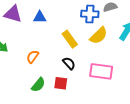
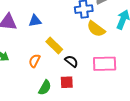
yellow semicircle: (99, 36) -> (96, 29), turned 90
yellow rectangle: (70, 39) -> (54, 45), moved

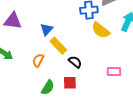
blue triangle: (35, 21) -> (47, 29), moved, turned -40
pink rectangle: (105, 64) -> (114, 71), moved, size x0.6

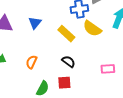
blue triangle: (47, 29) -> (35, 23), moved
yellow rectangle: (58, 46) -> (66, 34), moved

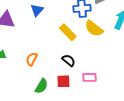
blue triangle: (35, 23) -> (37, 10), moved
pink rectangle: (108, 69) -> (90, 77), moved

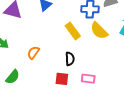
black semicircle: (69, 60) -> (70, 59), turned 40
green semicircle: (41, 86) -> (13, 77), moved

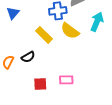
black semicircle: (70, 59) -> (28, 57), moved, turned 72

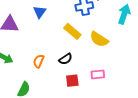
yellow semicircle: (70, 31) -> (99, 39), moved
black semicircle: (28, 57) -> (66, 59), moved

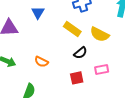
black semicircle: (66, 59) -> (80, 53), moved
orange semicircle: (39, 61) -> (41, 62), turned -80

